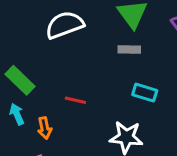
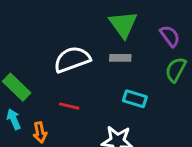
white semicircle: (65, 25) -> (72, 59), moved

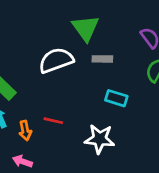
green triangle: (123, 24) -> (86, 28), moved
red line: (69, 106) -> (53, 121), moved

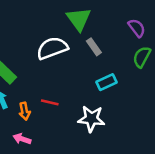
gray rectangle: (102, 59) -> (94, 47), turned 54
cyan rectangle: (116, 98) -> (106, 82), turned -42

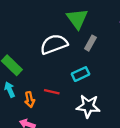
gray rectangle: (94, 47) -> (90, 43), turned 64
cyan rectangle: (106, 82) -> (80, 74), moved

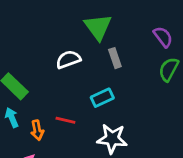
gray rectangle: (90, 43) -> (115, 58), turned -48
white semicircle: (54, 44) -> (68, 59), size x0.7

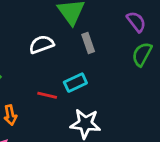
red line: (65, 120) -> (47, 95), moved

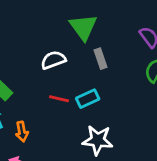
red line: (47, 95) -> (59, 99), moved

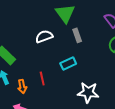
red line: (59, 99) -> (42, 78), moved, turned 64
white star: (98, 140) -> (88, 92), moved

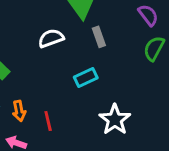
red line: (42, 78) -> (48, 121), moved
white star: (88, 92) -> (115, 120), turned 30

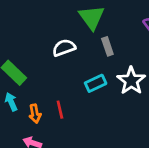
white star: (115, 120) -> (131, 81), moved
red line: (48, 121) -> (60, 110), moved

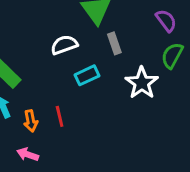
cyan rectangle: (96, 83) -> (87, 75), moved

